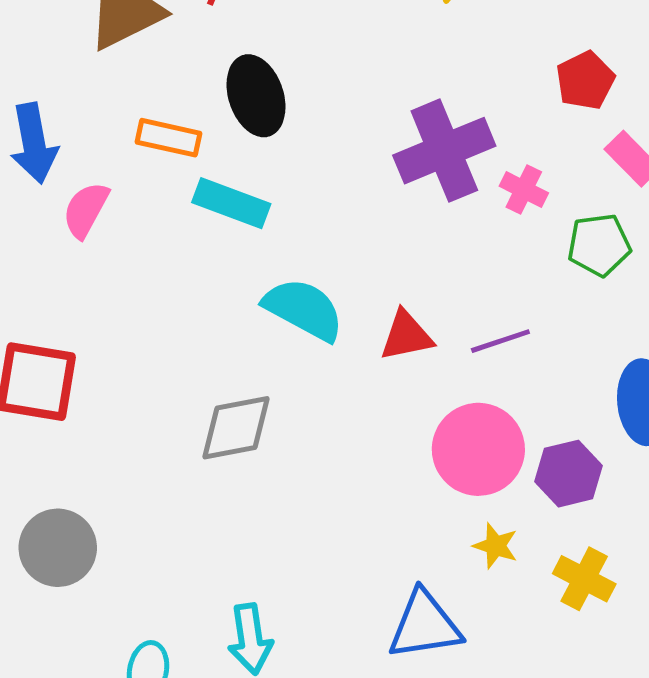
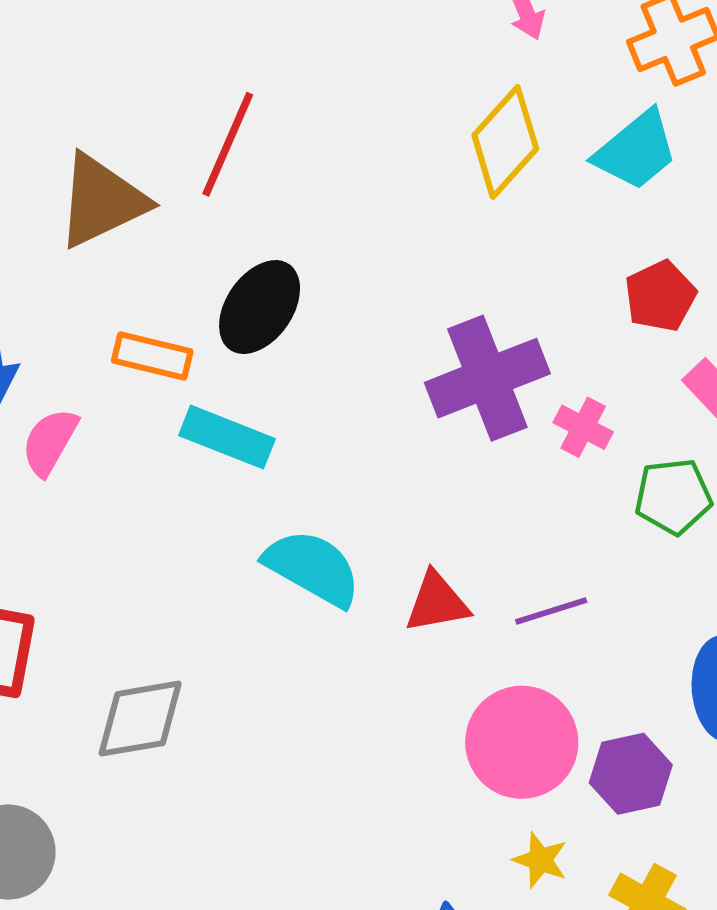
black ellipse: (256, 96) -> (260, 307), turned 52
gray diamond: (236, 428) -> (140, 719), moved

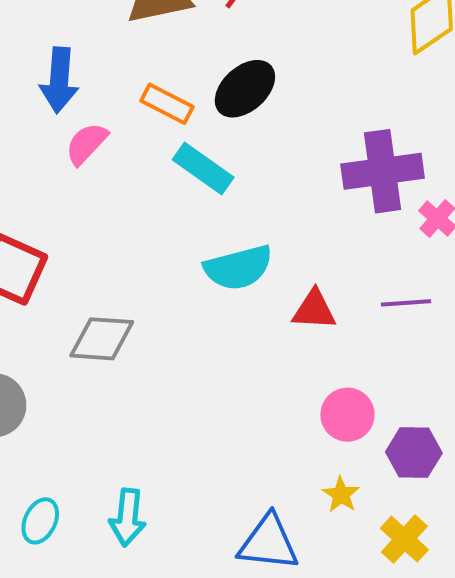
cyan semicircle: (313, 568) -> (238, 268), turned 122
purple line: (551, 611) -> (406, 303), moved
pink circle: (522, 742) -> (347, 415), size x0.7

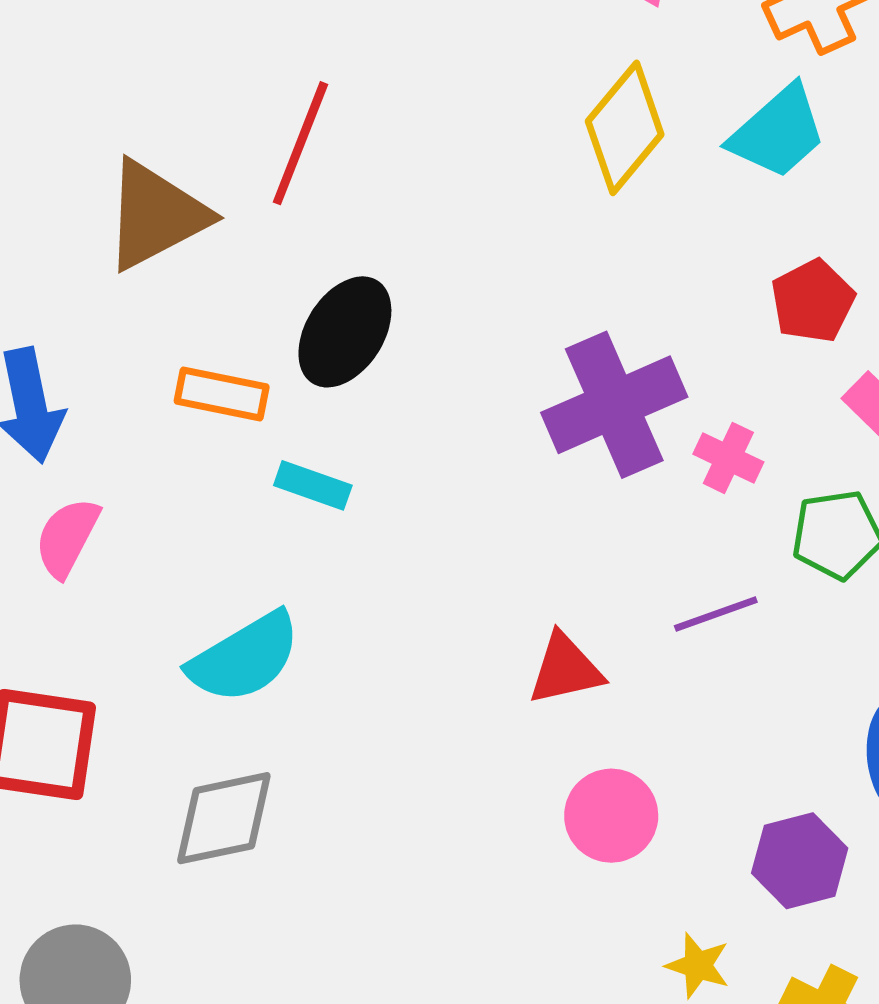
pink semicircle: (86, 144) -> (67, 537), moved
cyan rectangle: (203, 169) -> (313, 485), size x0.7
cyan semicircle: (238, 268) -> (245, 658), moved
pink circle: (347, 415) -> (611, 816), moved

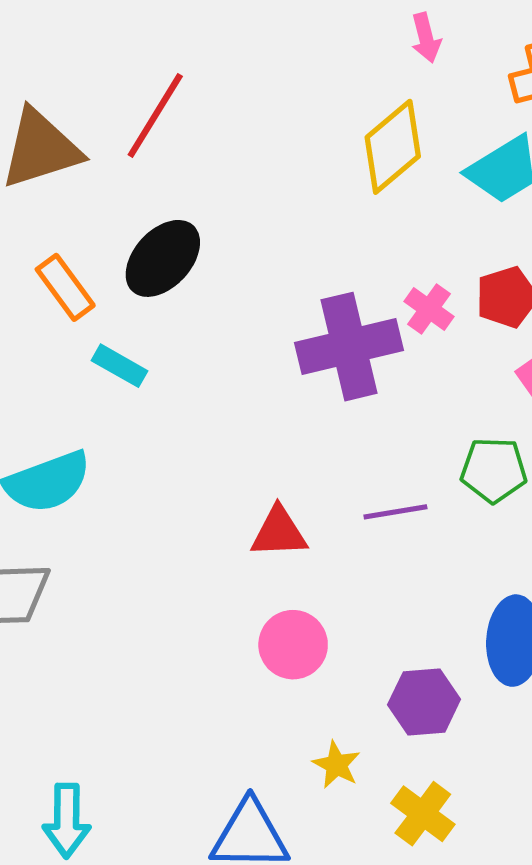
orange rectangle: (222, 394) -> (65, 287), turned 32
pink cross: (728, 458) -> (429, 309), moved

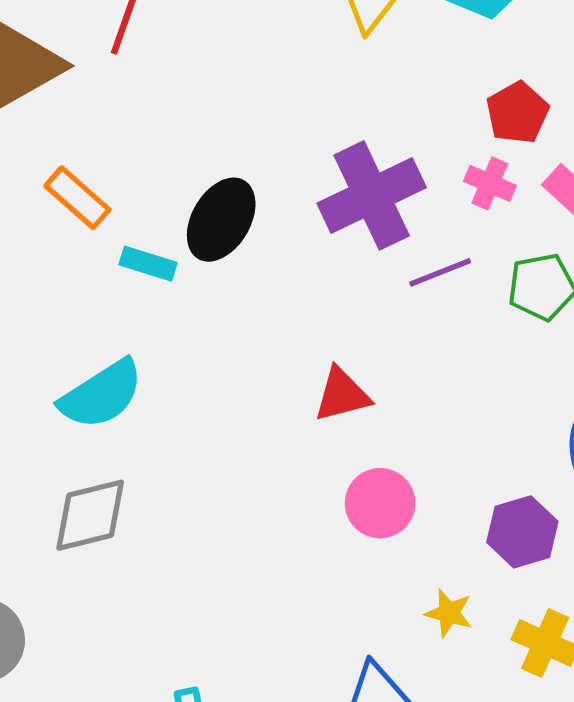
black ellipse: (163, 258) -> (221, 220), moved
pink cross: (429, 309) -> (490, 183), moved
purple line: (395, 512) -> (440, 272), moved

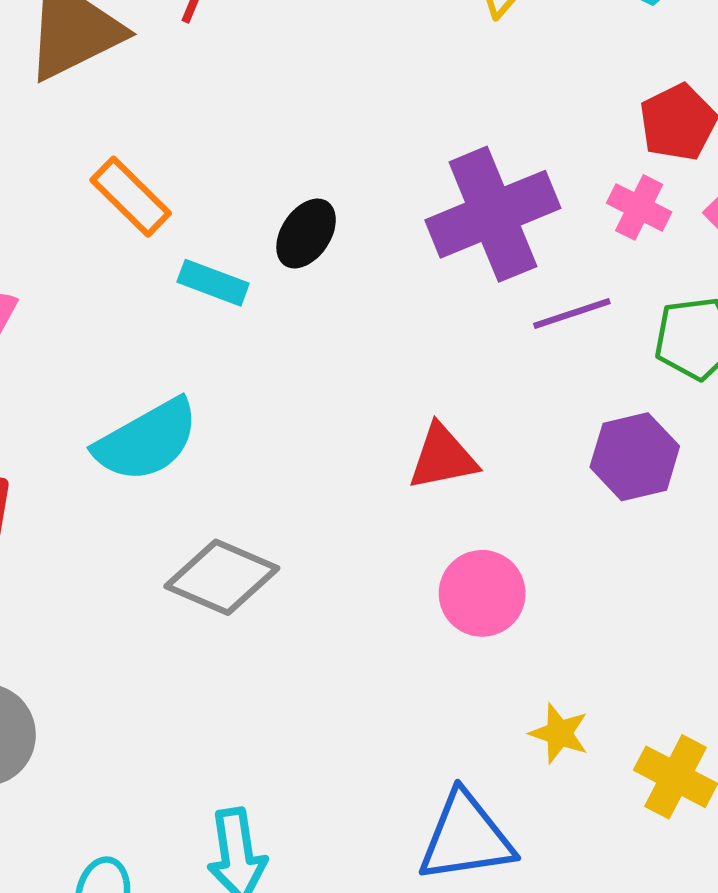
black ellipse: (221, 220) -> (306, 234), size x0.7
gray diamond: (90, 515) -> (222, 577), moved, turned 34
purple hexagon: (522, 532) -> (635, 457), moved

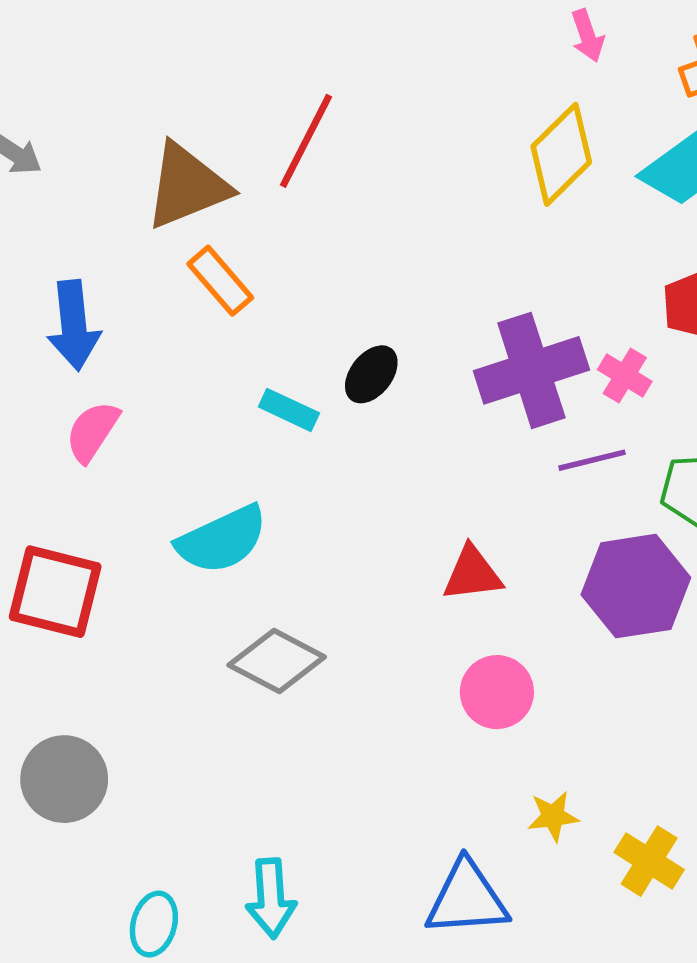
orange rectangle: (131, 197) -> (220, 281), moved
pink cross: (639, 207) -> (625, 376), moved
purple hexagon: (635, 457) -> (636, 586), size x1.4
yellow star: (559, 733) -> (553, 816), turned -30

